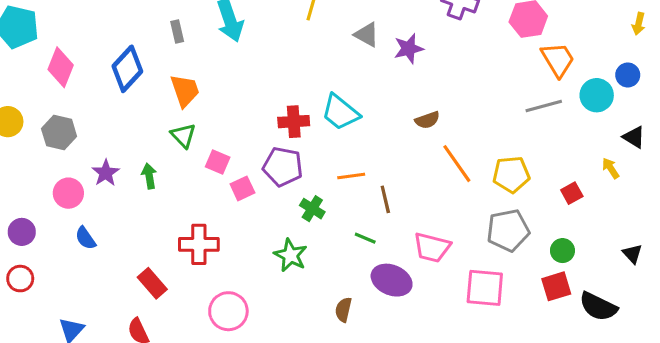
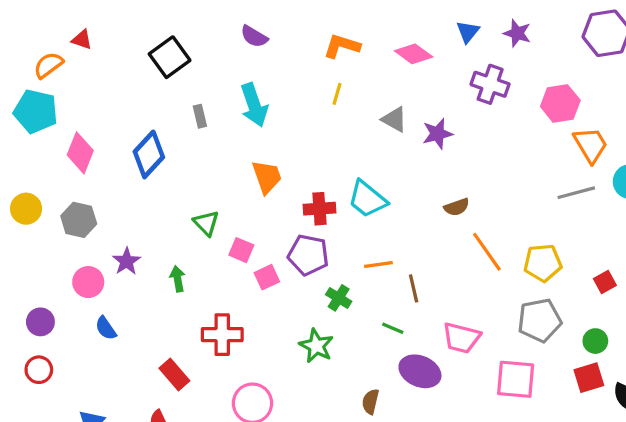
orange trapezoid: (185, 91) -> (267, 177), moved
green arrow: (149, 176) -> (178, 279), moved

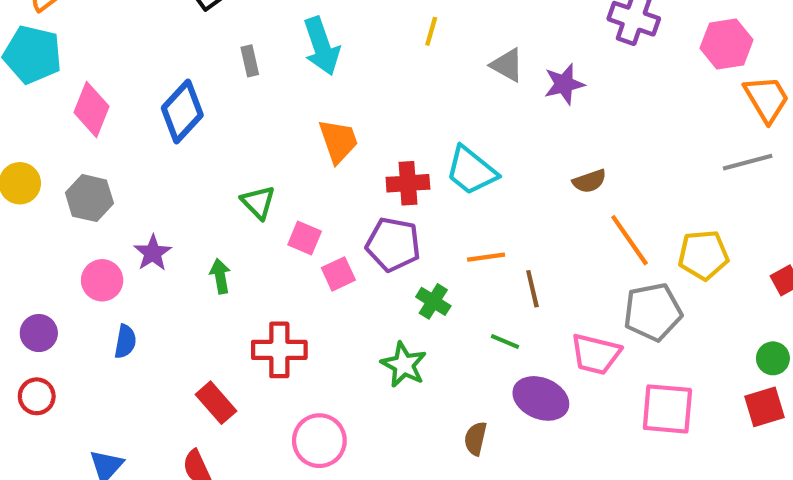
gray pentagon: (540, 320) -> (653, 312), moved
blue semicircle: (106, 328) -> (125, 341), turned -135

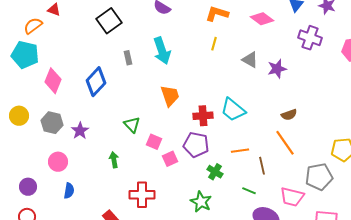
orange line: (629, 240) -> (285, 143), moved
purple star: (153, 253) -> (80, 131), moved

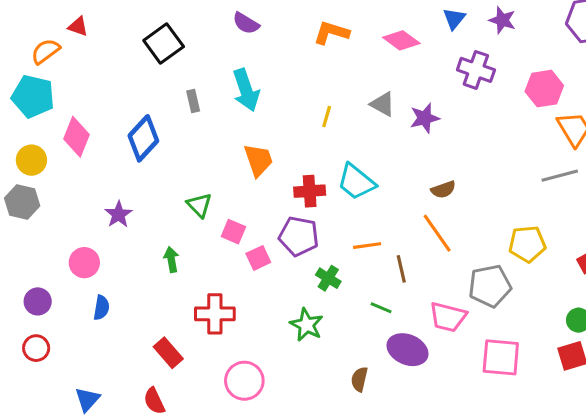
yellow line: (214, 44) -> (327, 117), moved
yellow circle: (19, 116) -> (31, 160), moved
gray hexagon: (52, 123) -> (22, 202), moved

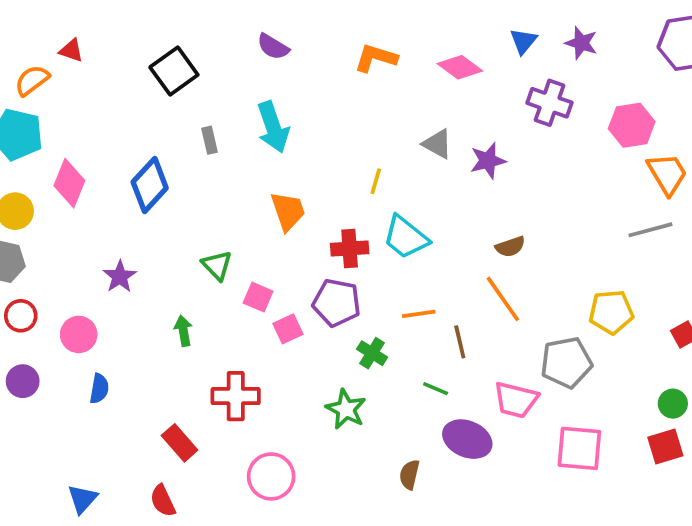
yellow line: (327, 117) -> (376, 181), moved
red circle: (36, 348) -> (21, 316), moved

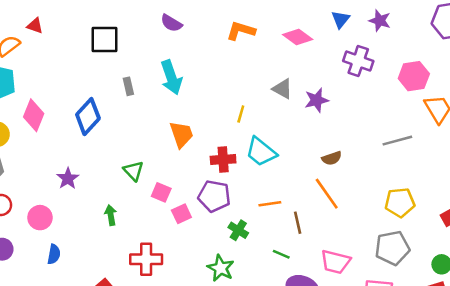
black square: (174, 71) -> (104, 40), turned 36
gray line: (650, 230) -> (397, 141), moved
gray pentagon: (566, 362) -> (392, 248), moved

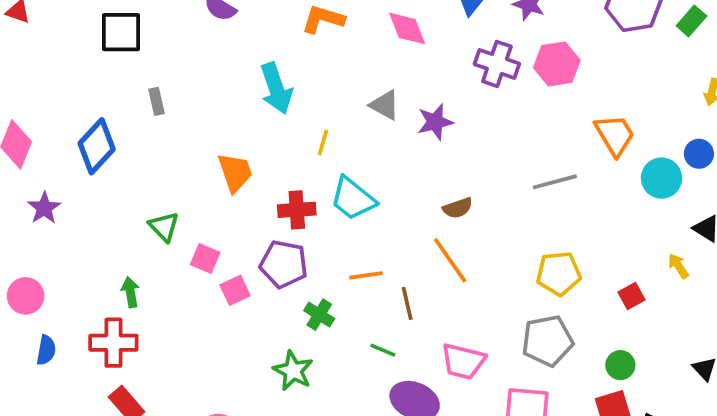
pink diamond: (298, 37) -> (407, 28), turned 32
pink hexagon: (414, 76) -> (557, 64), moved
cyan arrow: (171, 77) -> (276, 88), moved
purple star: (68, 178) -> (44, 208), moved
red cross: (146, 259) -> (113, 343), moved

